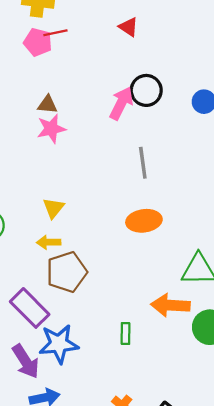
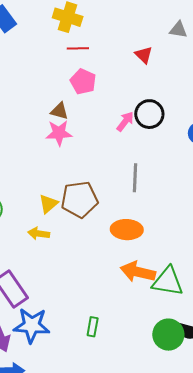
pink pentagon: (38, 42) -> (83, 82), moved
pink arrow: (121, 103) -> (125, 121), size x0.7
brown pentagon: (67, 272) -> (79, 199), moved
orange arrow: (170, 305) -> (138, 272), moved

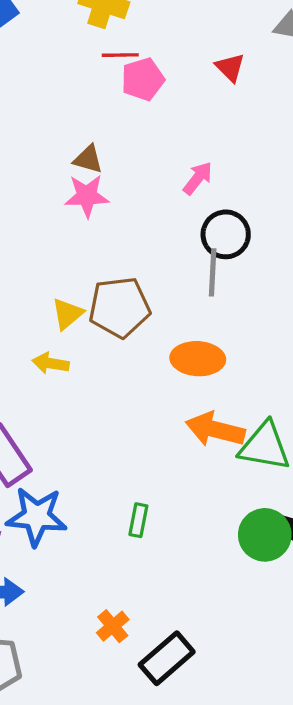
pink pentagon: (83, 82) -> (143, 79), moved, turned 30
black circle: (149, 114) -> (226, 234), moved

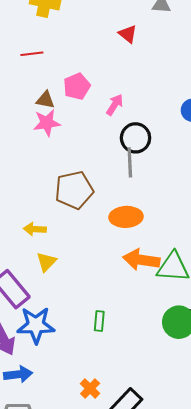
red line: (120, 55) -> (32, 54), moved
pink pentagon: (143, 79) -> (77, 86), moved
yellow triangle: (67, 314) -> (46, 262), moved

